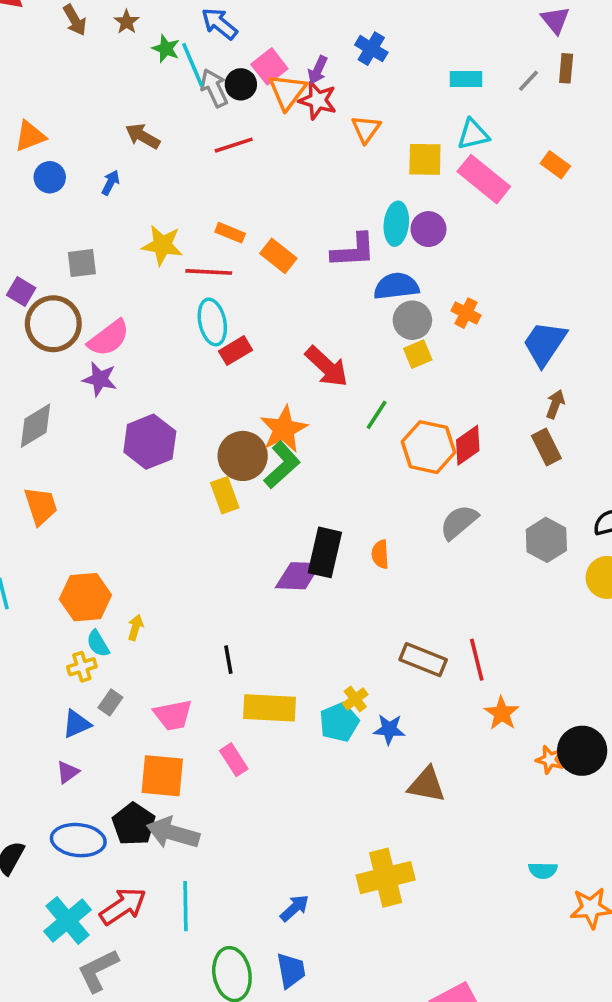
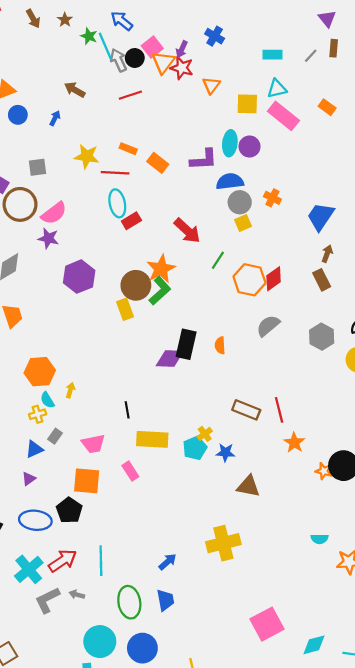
gray arrow: (173, 833) -> (77, 595), moved, size x0.5

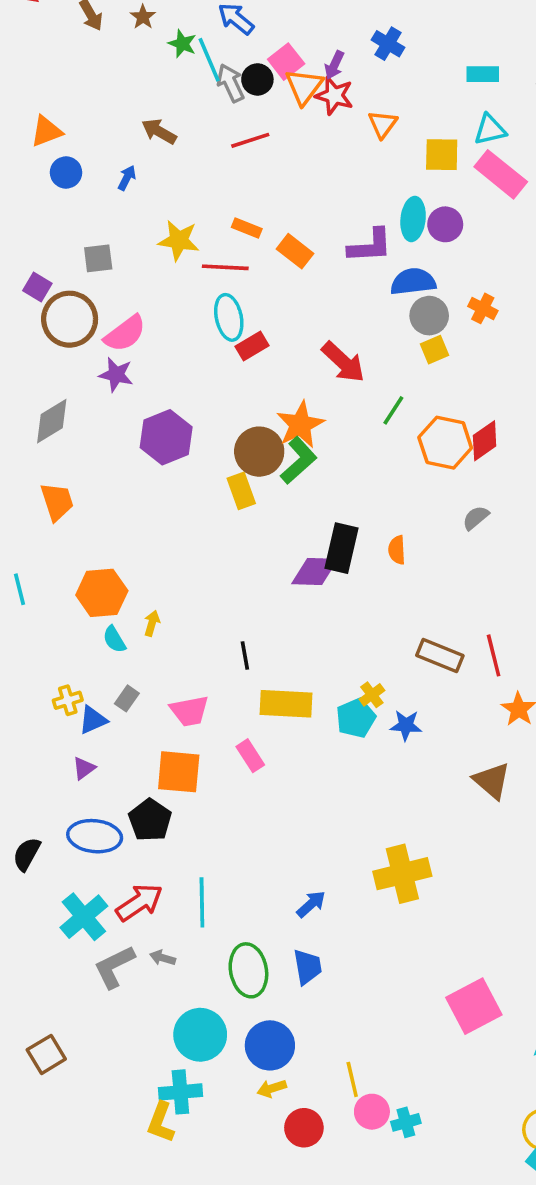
gray semicircle: (268, 326) -> (476, 518), size x0.7
yellow cross: (38, 414) -> (68, 700), moved
brown triangle: (248, 486) -> (492, 781), moved, turned 30

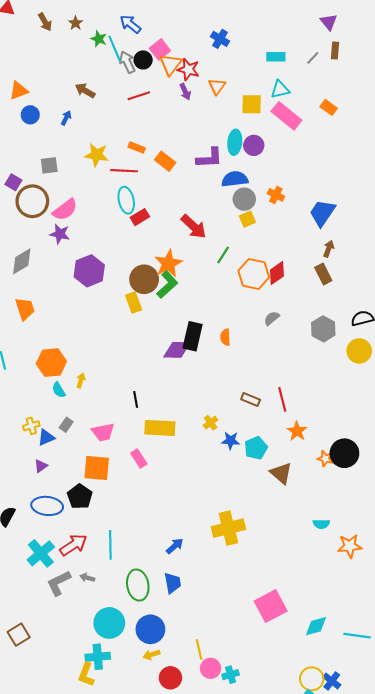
purple arrow: (334, 65) -> (185, 92), moved, turned -49
brown rectangle: (440, 655) -> (251, 399), size x0.7
cyan pentagon: (356, 718) -> (256, 448), moved

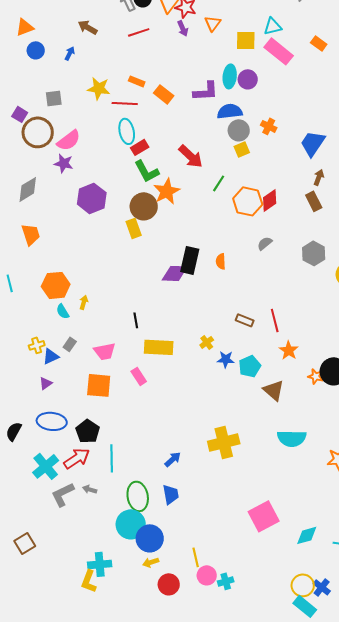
green L-shape: (167, 285) -> (147, 171), moved, turned 104
black pentagon: (80, 496) -> (88, 431), moved
cyan semicircle: (321, 524) -> (292, 438), moved, size x1.8
cyan circle: (109, 623) -> (131, 524), moved

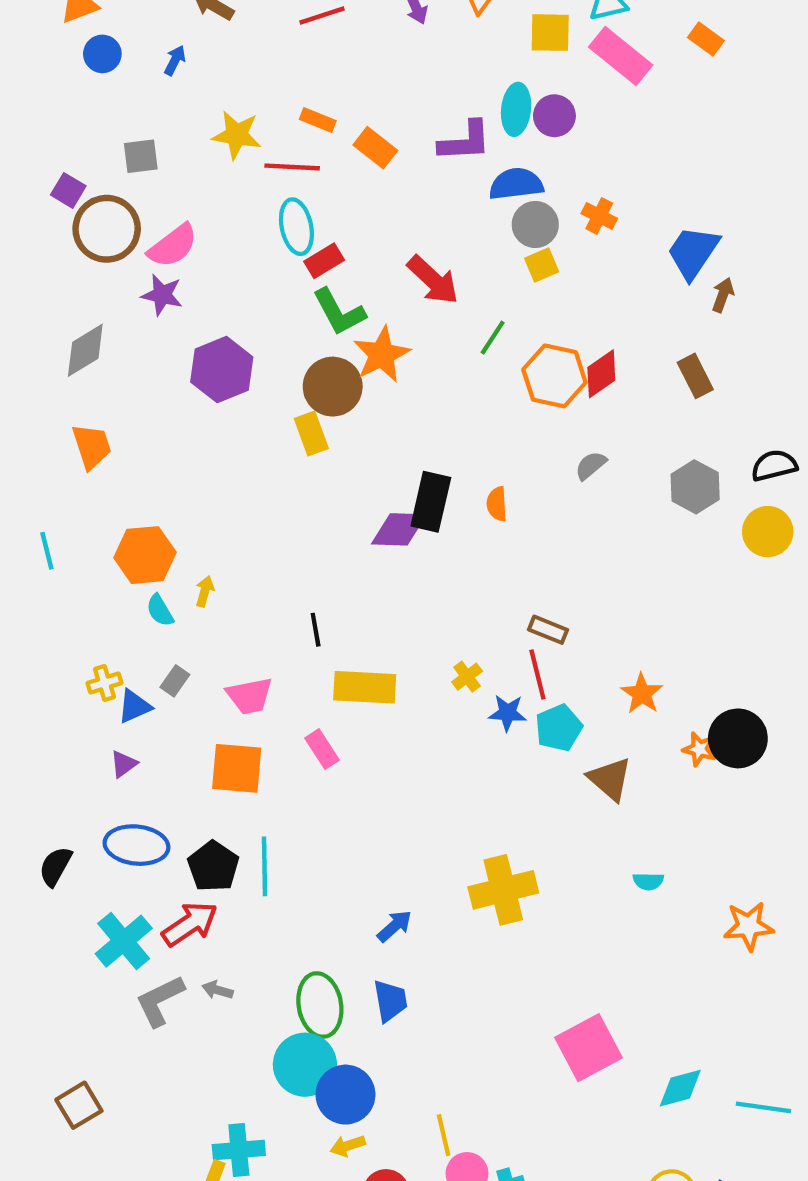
brown arrow: (319, 177) -> (723, 295), moved
red line: (275, 320) -> (537, 674), moved
cyan semicircle: (292, 438) -> (648, 881), size x0.5
cyan line: (112, 458) -> (264, 866), moved

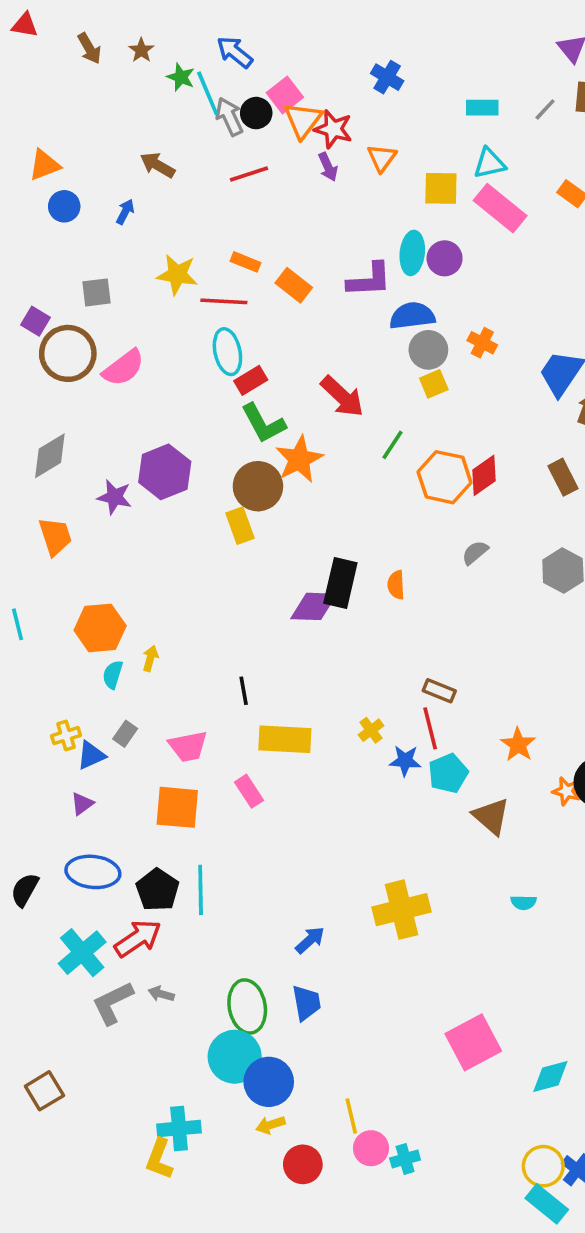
purple star: (162, 295) -> (114, 497), moved
cyan semicircle: (160, 610) -> (113, 675), turned 48

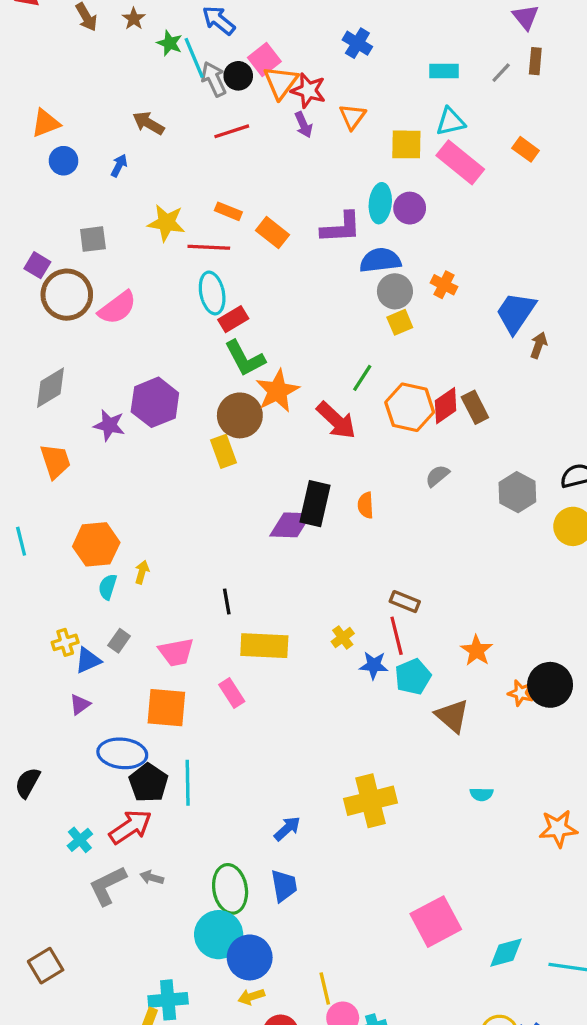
red arrow: (342, 396) -> (336, 420), moved
brown rectangle: (563, 477) -> (475, 407), moved
blue ellipse: (93, 872) -> (122, 753), moved
cyan cross: (82, 953) -> (80, 840), size x0.6

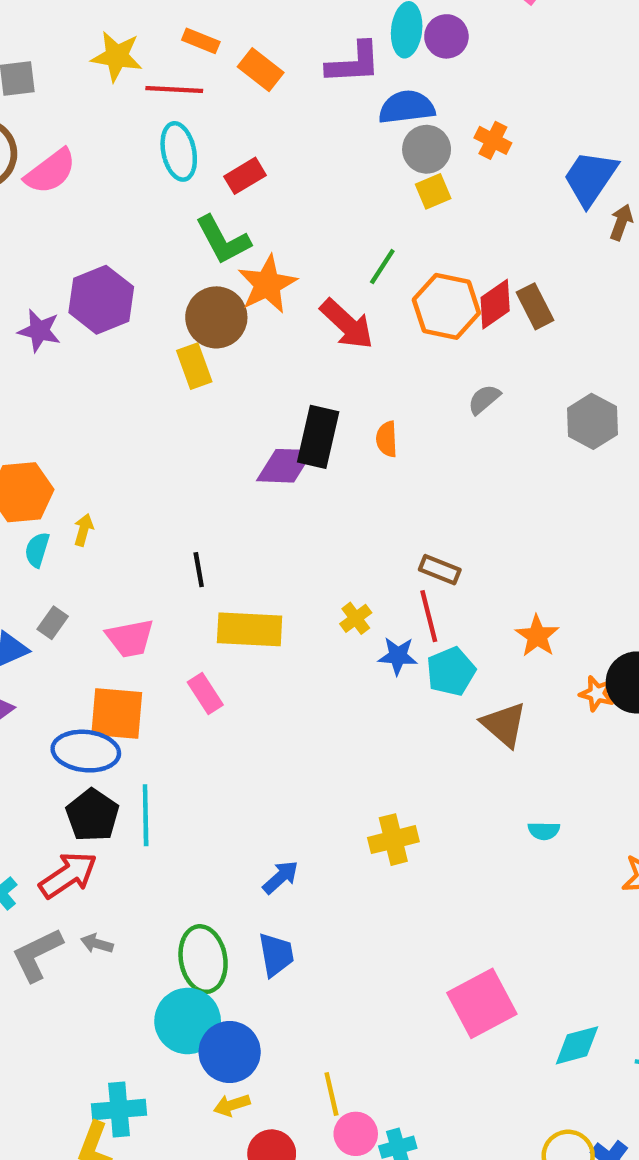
red rectangle: (233, 319) -> (245, 176), moved
blue ellipse: (122, 753) -> (86, 751), moved
yellow cross: (370, 801) -> (393, 840), size x0.7

